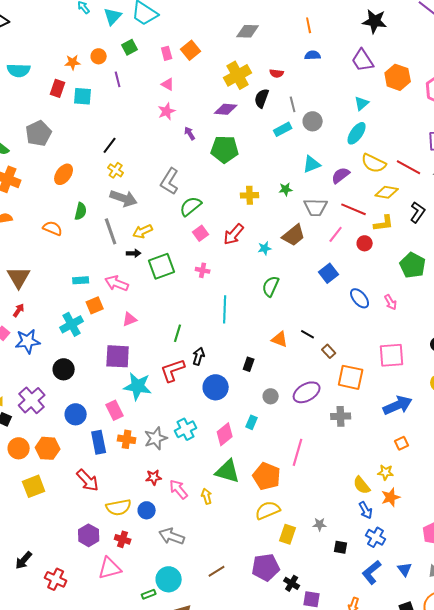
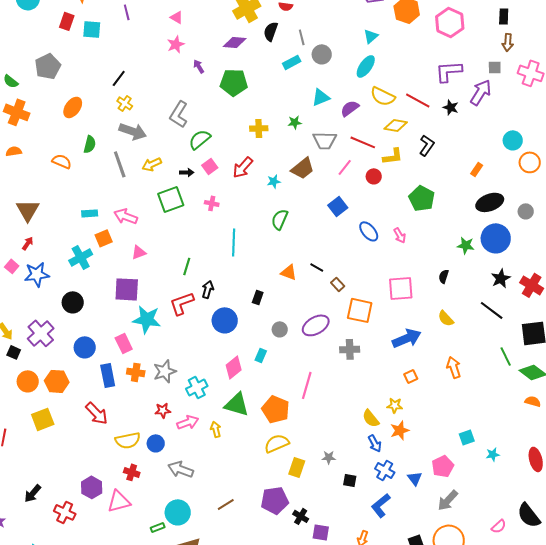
black arrow: (134, 253) -> (187, 172), moved
cyan cross: (186, 429) -> (197, 387), moved
pink arrow: (179, 489) -> (188, 422), turned 110
purple hexagon: (89, 535) -> (92, 487), moved
blue triangle: (405, 569) -> (415, 478), moved

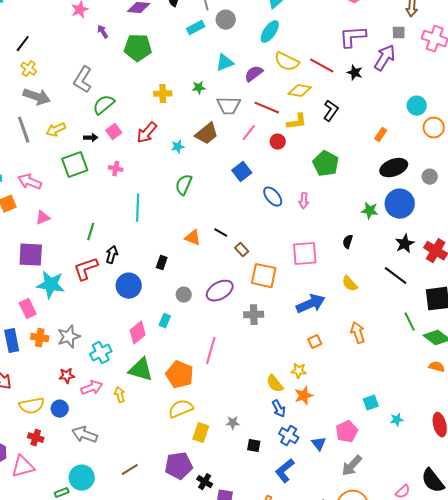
pink arrow: (400, 235) -> (304, 201), turned 35

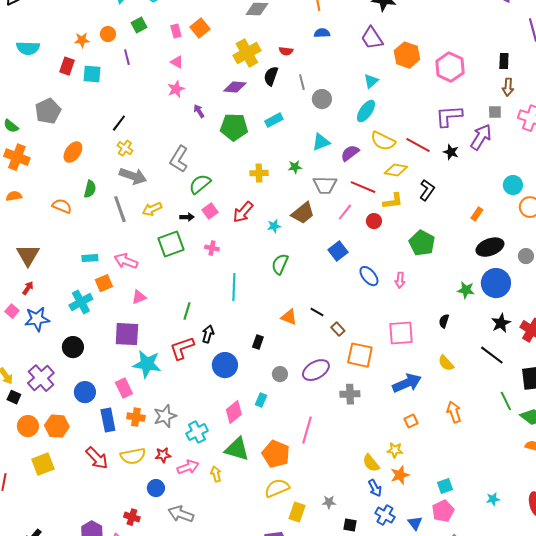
cyan rectangle: (196, 28) -> (274, 120), moved
cyan square: (371, 403) -> (445, 486), moved
yellow semicircle: (32, 406) -> (133, 456), moved

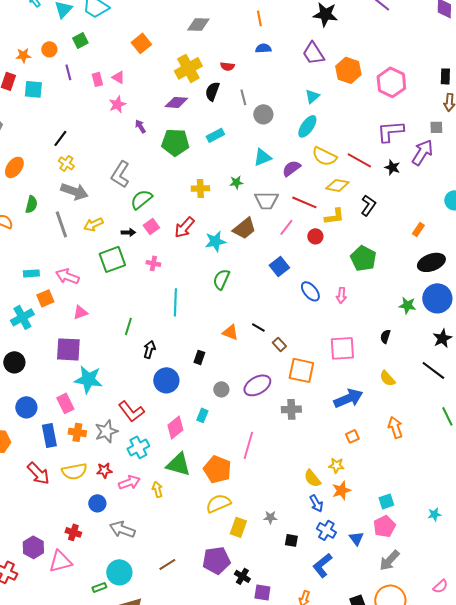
pink rectangle: (176, 31) -> (97, 79), moved
cyan star: (274, 226) -> (215, 241), size x1.5
red L-shape: (182, 348) -> (131, 411), moved, turned -108

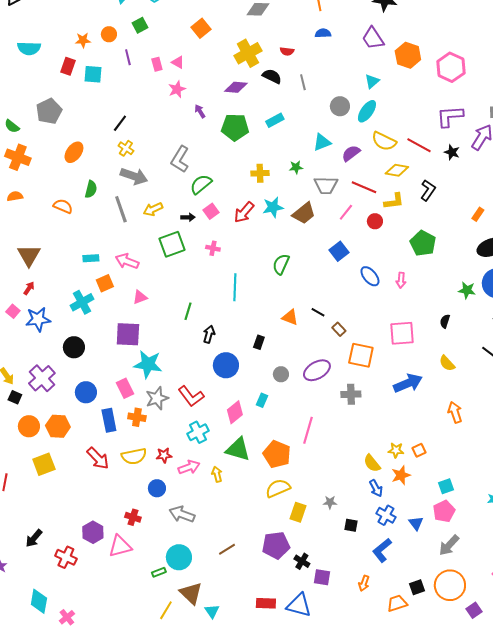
black semicircle: (212, 91) -> (272, 76), turned 96
gray circle: (263, 114) -> (340, 106), moved
cyan star: (215, 241) -> (273, 207), moved
gray star: (106, 431) -> (157, 398), moved
orange square: (352, 436) -> (419, 450), moved

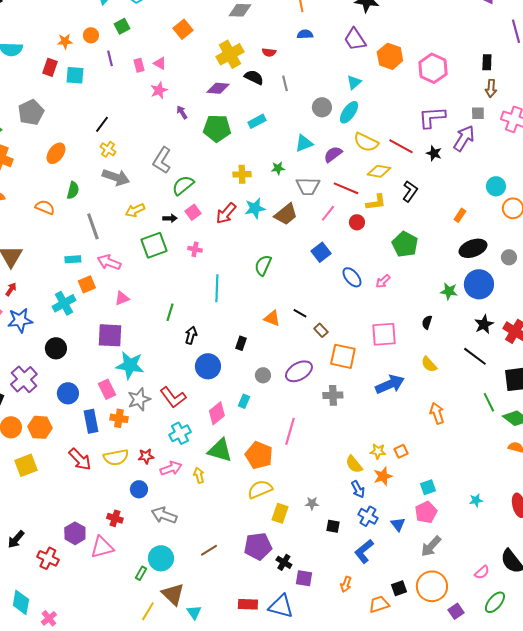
gray line: (121, 209) -> (93, 226), moved
pink arrow: (401, 280) -> (383, 281), turned 42
green rectangle: (159, 572) -> (141, 573), turned -40

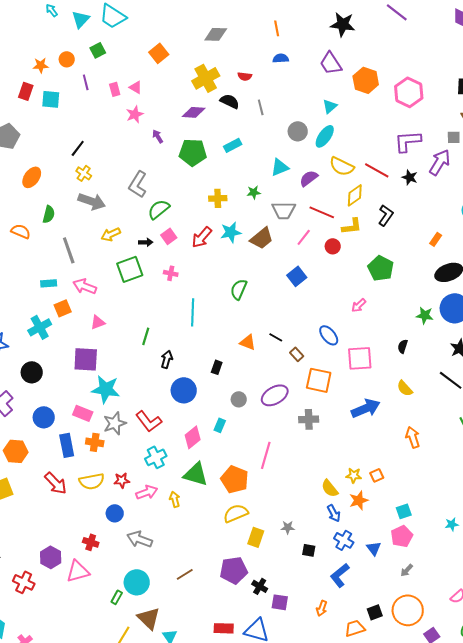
yellow diamond: (379, 171) -> (355, 195), turned -45
blue ellipse: (352, 277) -> (329, 335), moved
pink rectangle: (107, 389) -> (83, 413), turned -42
gray arrow: (431, 546) -> (407, 570), size x0.6

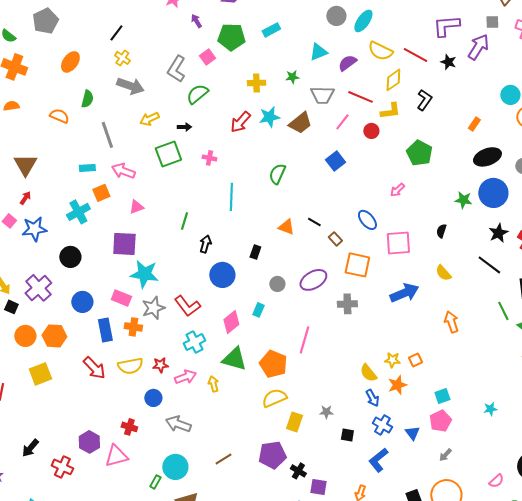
pink square: (169, 236) -> (207, 57), moved

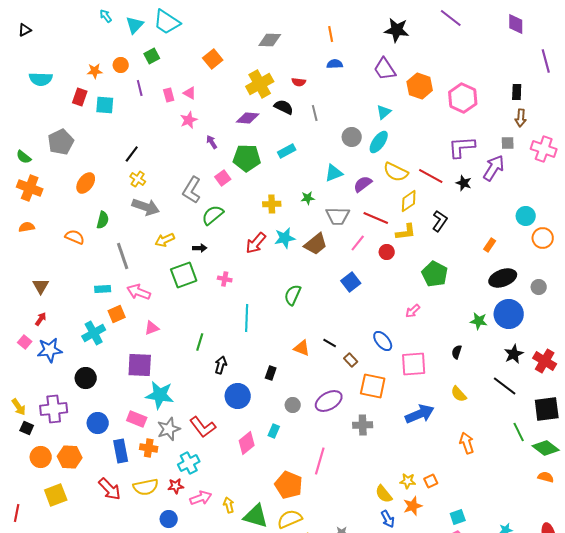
brown triangle: (25, 165) -> (41, 286), size x0.7
purple cross: (38, 288) -> (54, 409), turned 36
cyan cross: (194, 342) -> (189, 463), moved
green triangle: (234, 359) -> (256, 516), moved

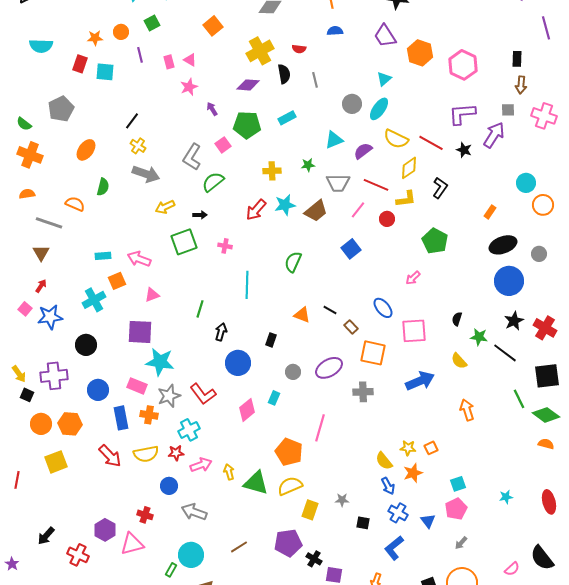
black semicircle: (284, 107) -> (284, 74), turned 54
gray line: (123, 256) -> (49, 223), moved, turned -52
green star: (479, 321) -> (479, 337), moved

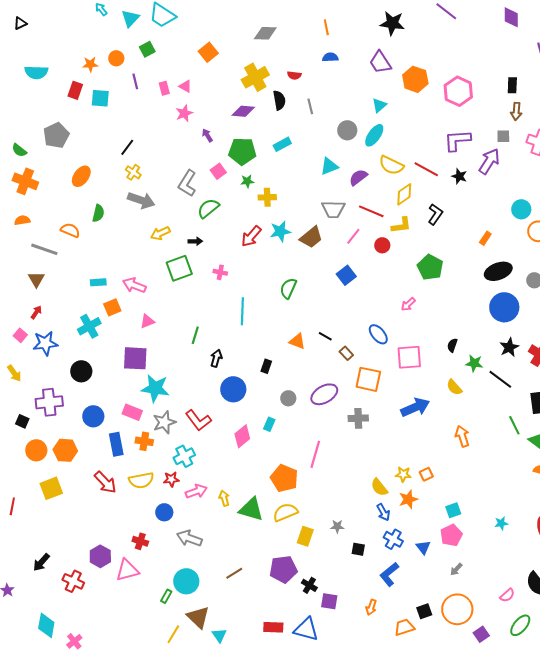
green star: (308, 165) -> (247, 181), moved
yellow arrow: (19, 374) -> (14, 373), moved

